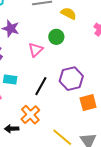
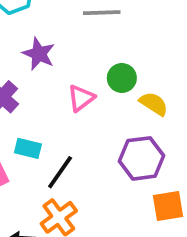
yellow semicircle: (69, 13) -> (154, 104), moved
black line: (41, 86) -> (60, 172), moved

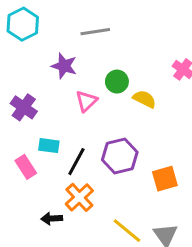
purple star: (39, 54) -> (64, 66), moved
purple hexagon: (141, 158) -> (120, 156), moved

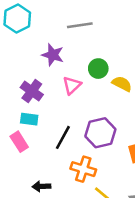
purple cross: (24, 107) -> (32, 91), moved
cyan rectangle: (49, 146) -> (29, 119), moved
orange cross: (79, 197) -> (83, 169), moved, turned -30

